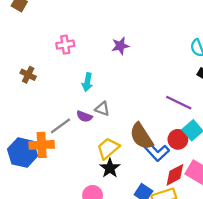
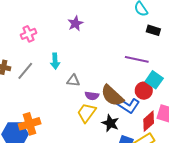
purple semicircle: (84, 116) -> (92, 96), moved
gray line: (61, 126) -> (25, 71), moved
black star: (110, 168) -> (110, 123), moved

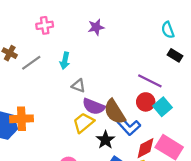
red circle: (144, 91) -> (146, 102), moved
purple semicircle: (92, 96) -> (94, 106), size x1.5

